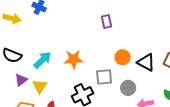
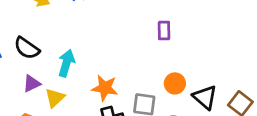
orange star: (74, 59) -> (105, 88), moved
cyan arrow: (42, 60) -> (66, 63), turned -42

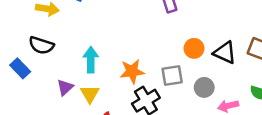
black semicircle: (27, 48) -> (41, 45), moved

